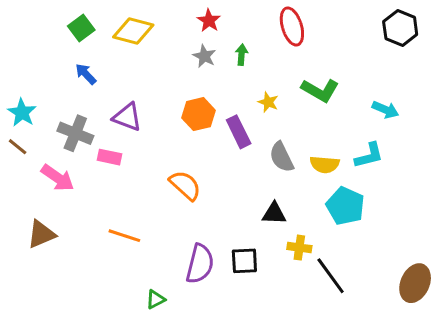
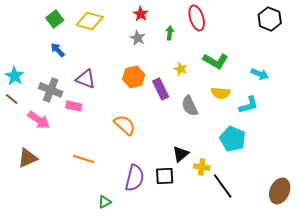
green arrow: (242, 55) -> (170, 33), moved
yellow semicircle: (325, 164) -> (221, 93), moved
black triangle: (274, 213) -> (181, 154), moved, turned -42

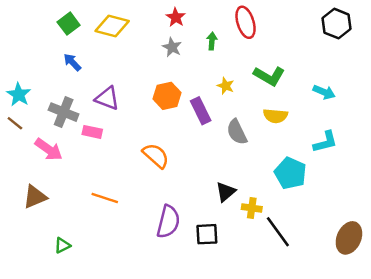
cyan L-shape: (249, 105) -> (325, 142), moved
black square: (165, 176) -> (207, 234), moved
green triangle: (105, 202) -> (62, 245), moved

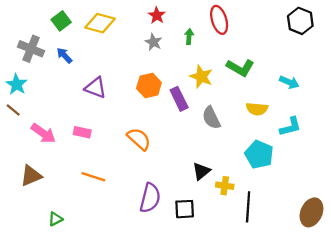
yellow star: (226, 86) -> (201, 77), size x1.5
gray cross: (64, 112) -> (31, 49), moved
yellow semicircle: (275, 116) -> (257, 109), moved
pink rectangle: (92, 132) -> (82, 132), moved
black line: (278, 232) -> (248, 207), turned 40

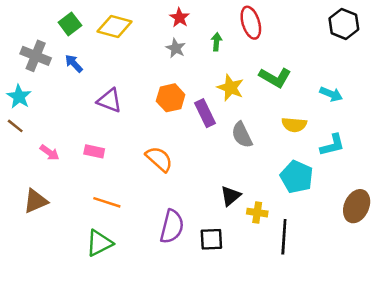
pink arrow: (43, 133) -> (50, 153), size x0.7
brown ellipse: (311, 212) -> (357, 206), moved
green triangle: (55, 219) -> (99, 243), moved, size x1.6

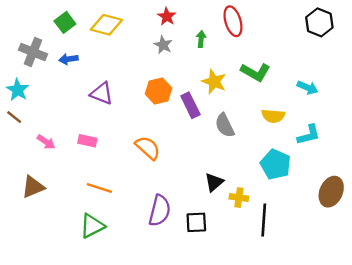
blue arrow: (74, 63) -> (69, 59), turned -54

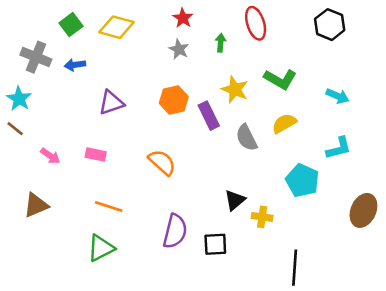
black hexagon: (319, 22) -> (330, 25), moved
purple triangle: (102, 93) -> (111, 103), turned -40
yellow semicircle: (273, 116) -> (284, 123), moved, turned 145
black line: (264, 220) -> (295, 268), moved

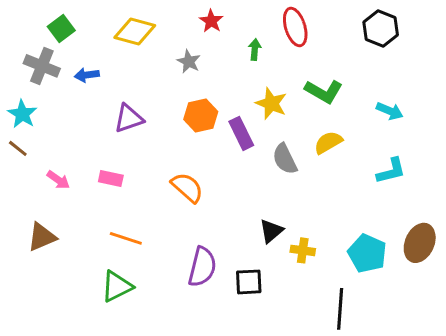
green square: (71, 25) -> (61, 28), moved
gray star: (179, 49) -> (189, 61), moved
cyan pentagon: (302, 181) -> (367, 253), moved

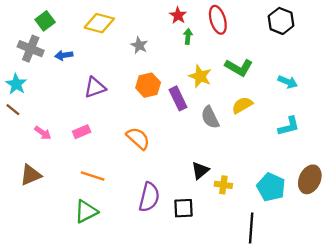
red star: (211, 21) -> (178, 15), moved
pink rectangle: (111, 178) -> (82, 132), turned -35

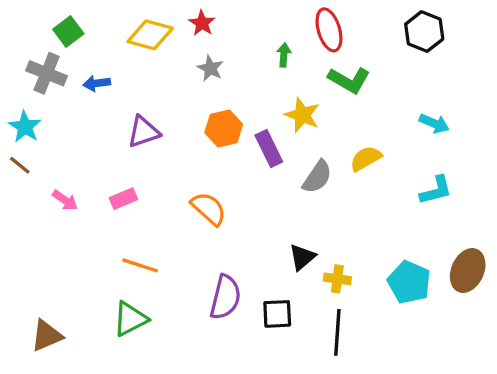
red star: (178, 15) -> (202, 23), moved
green L-shape: (239, 67) -> (349, 80), moved
gray semicircle: (210, 117) -> (317, 177), turned -120
brown triangle: (31, 175) -> (47, 336), moved
black line: (251, 228) -> (337, 332), moved

